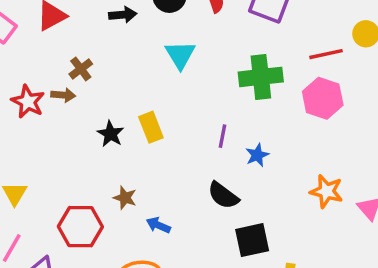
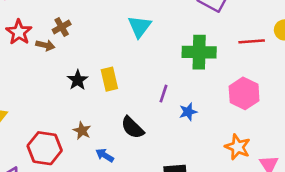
pink hexagon: (323, 98) -> (244, 93), moved
red star: (28, 102) -> (19, 32), moved
black semicircle: (223, 195) -> (132, 128), moved

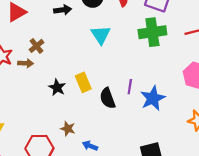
green cross: (199, 52) -> (152, 32), moved
blue star: (188, 112) -> (153, 98), size x1.6
black semicircle: (132, 128) -> (108, 98), moved, turned 35

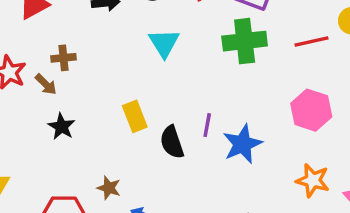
brown cross: (37, 46) -> (64, 58), turned 32
brown arrow: (26, 63) -> (46, 84), turned 40
black star: (57, 87) -> (61, 127), moved

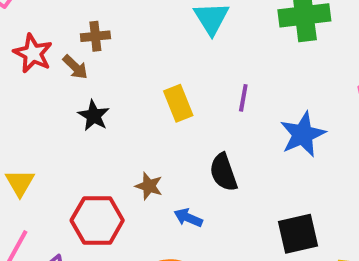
purple line: (207, 125) -> (243, 98), moved
black semicircle: (172, 142) -> (223, 172), moved

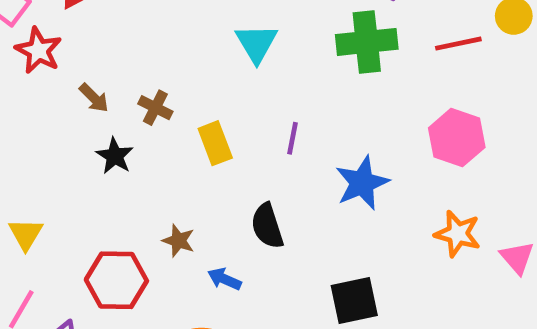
brown cross: (95, 36) -> (155, 108), moved, turned 32
red star: (33, 53) -> (38, 50), moved

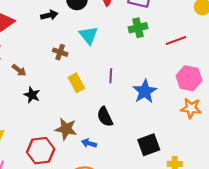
green cross: (367, 42) -> (138, 28), size x0.7
red line: (458, 44) -> (176, 41), moved
brown cross: (155, 108) -> (60, 52), moved
pink hexagon: (457, 138) -> (189, 78), moved
brown star: (179, 241) -> (66, 129), size x1.5

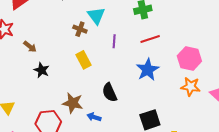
red line: (176, 41) -> (150, 39), moved
brown cross: (60, 52) -> (80, 29), moved
purple line: (111, 76) -> (114, 41), moved

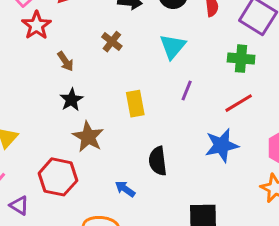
brown cross: (80, 29) -> (112, 42), moved
red line: (150, 39) -> (239, 103), turned -30
brown star: (73, 103) -> (88, 137), moved

